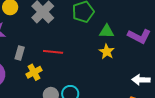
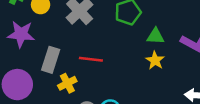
gray rectangle: (20, 53) -> (51, 60), size x1.5

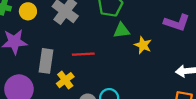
green triangle: (155, 36) -> (122, 30), moved

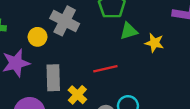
yellow circle: (28, 11) -> (38, 37), moved
red line: (83, 54) -> (105, 69), moved

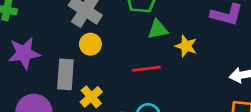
yellow circle: (38, 37) -> (90, 44), moved
red line: (105, 69) -> (146, 69), moved

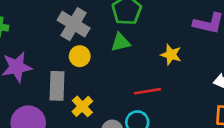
green triangle: (158, 29) -> (121, 42), moved
red line: (146, 69) -> (148, 91), moved

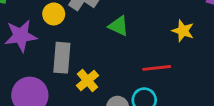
green triangle: (121, 42) -> (119, 26), moved, turned 35
yellow circle: (80, 56) -> (54, 14), moved

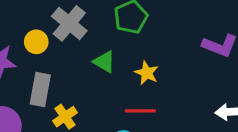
yellow star: (183, 31) -> (147, 73), moved

